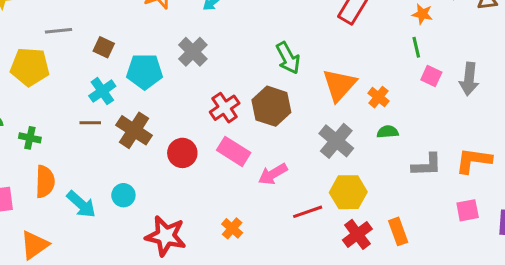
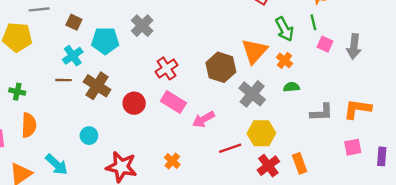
green arrow: (288, 58) -> (285, 29), moved
brown hexagon: (271, 106) -> (221, 67), moved
cyan arrow: (81, 204) -> (57, 164), moved

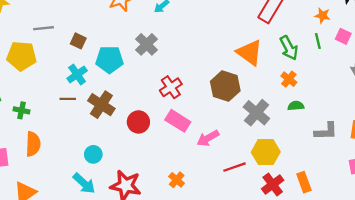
pink square: (325, 44) -> (343, 36), moved
orange triangle: (254, 51) -> (250, 53), moved, turned -36
cyan arrow: (57, 164) -> (84, 183), moved

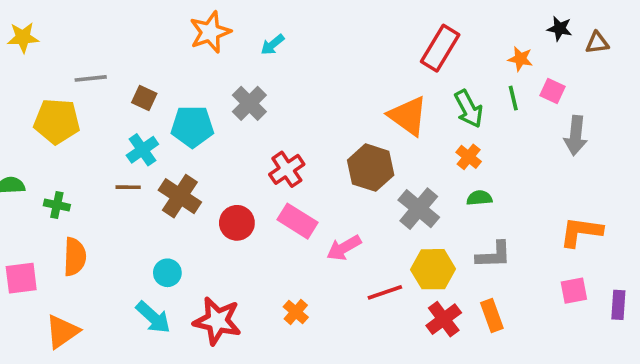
gray L-shape: (326, 131) -> (494, 255), moved

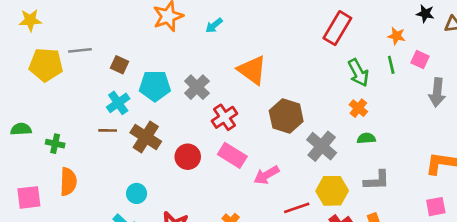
gray cross: (249, 103) -> (197, 87), moved
orange triangle: (408, 116) -> (252, 70), moved
yellow pentagon: (57, 121) -> (46, 65), moved

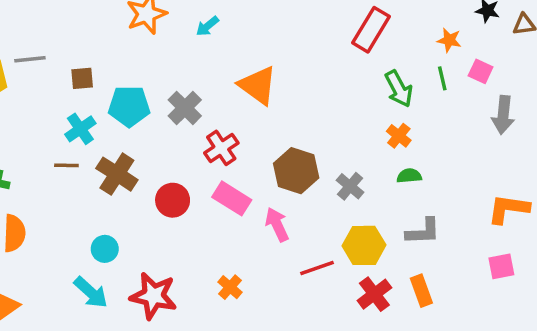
brown square: (119, 65) -> (82, 78), turned -30
brown hexagon: (286, 116) -> (296, 171), moved
gray cross: (322, 146) -> (350, 186), size x0.7
pink arrow: (266, 175) -> (277, 225), turned 95

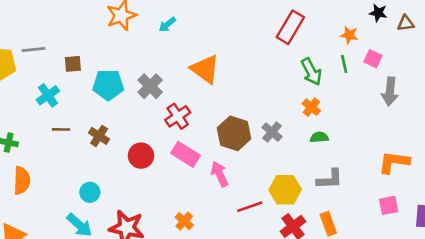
cyan cross: (80, 129) -> (48, 95), moved
brown cross: (117, 174) -> (99, 136), size x0.7
gray cross: (350, 186) -> (272, 132), moved

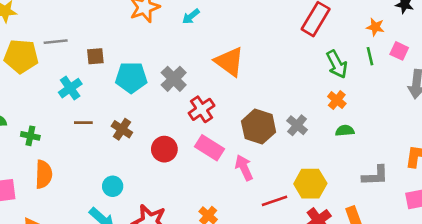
gray L-shape: (330, 179) -> (375, 176), moved

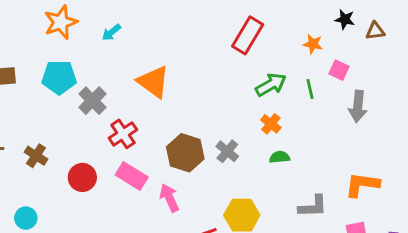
green line: (370, 56) -> (310, 89), moved
green arrow: (337, 64) -> (271, 85), turned -92
cyan pentagon: (131, 77) -> (59, 77), moved

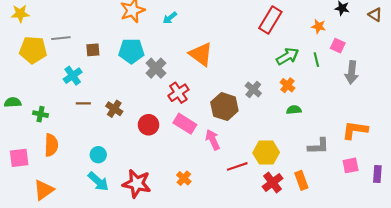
brown triangle: (375, 31) -> (375, 15), moved, turned 40
gray cross: (227, 151) -> (253, 89), moved
cyan circle: (26, 218) -> (98, 155), moved

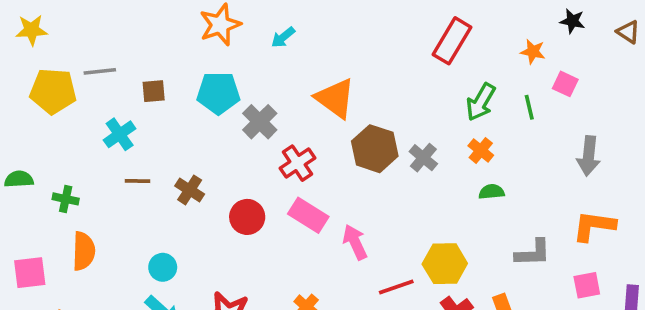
green arrow: (287, 56) -> (481, 102), turned 150
gray arrow: (352, 72) -> (589, 156), moved
brown hexagon: (224, 107) -> (375, 149), moved

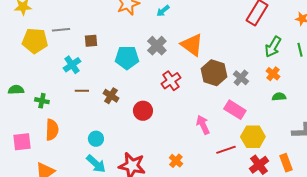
cyan pentagon: (218, 93) -> (127, 58), moved
gray cross: (260, 122) -> (157, 46), moved
pink rectangle: (308, 215) -> (235, 110), moved

